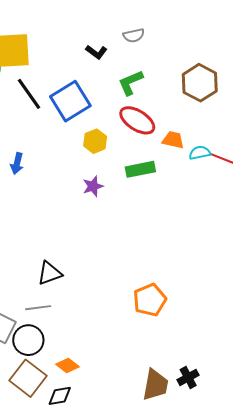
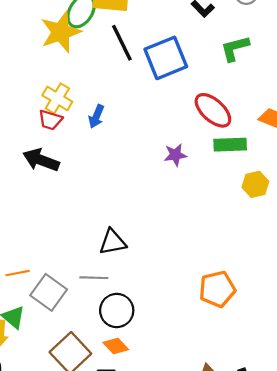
red ellipse: (137, 120) -> (213, 110), moved
yellow hexagon: (95, 141) -> (255, 184), moved
black circle: (28, 340) -> (117, 310), moved

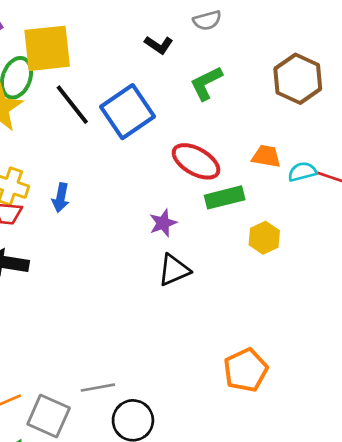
black triangle: (113, 242) -> (174, 270), moved

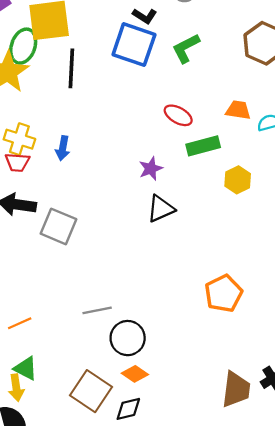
black line: (72, 105) -> (71, 68), turned 42
blue square: (127, 112) -> (134, 45), moved, turned -36
red ellipse: (196, 161) -> (178, 115), size x0.7
gray square: (49, 416) -> (58, 226), moved

